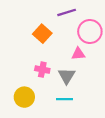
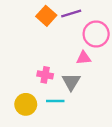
orange square: (42, 34) -> (46, 16), moved
cyan line: (65, 99) -> (55, 101), moved

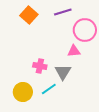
orange square: (46, 16) -> (29, 15), moved
cyan line: (55, 101) -> (49, 89), turned -35

